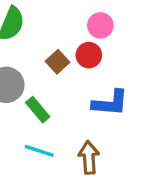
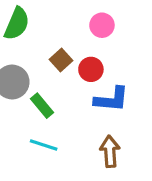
red circle: (89, 55) -> (91, 69), moved
brown arrow: (89, 157) -> (110, 151), moved

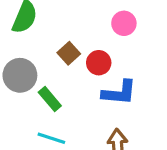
pink circle: (102, 25) -> (124, 23), moved

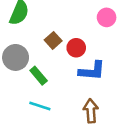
pink circle: (124, 23) -> (107, 17), moved

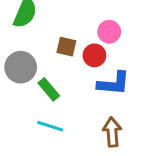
pink circle: (107, 17) -> (109, 32), moved
brown square: (53, 40) -> (66, 47), turned -35

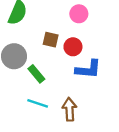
pink circle: (109, 32) -> (79, 14), moved
brown arrow: (112, 132) -> (69, 109), moved

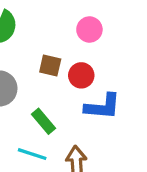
green rectangle: (36, 74) -> (44, 121), moved

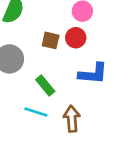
red circle: (81, 75) -> (76, 38), moved

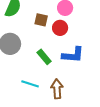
brown square: (51, 40) -> (41, 20), moved
green rectangle: (45, 85) -> (44, 57), moved

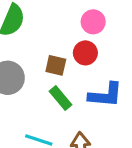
brown square: (41, 20) -> (56, 65), moved

